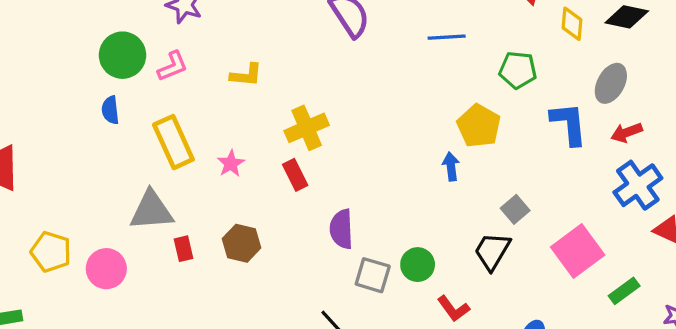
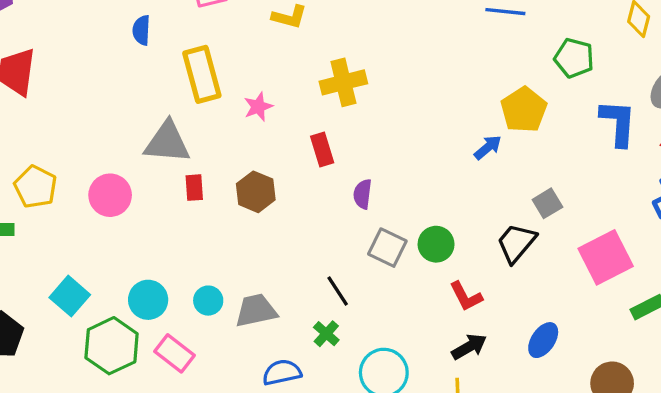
blue arrow: (451, 166) -> (488, 147), turned 48
red rectangle: (295, 175) -> (322, 149), moved
purple semicircle: (341, 229) -> (363, 194), size x0.7
yellow pentagon: (51, 252) -> (35, 187), moved

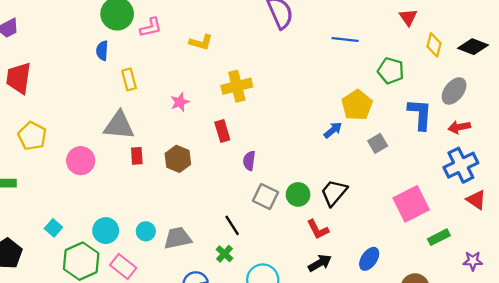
yellow rectangle: (202, 74) -> (129, 79), moved, size x0.6
yellow pentagon: (35, 187) -> (32, 136), moved
gray square: (547, 203) -> (378, 143), moved
black trapezoid: (516, 243) -> (334, 193), moved
cyan square: (70, 296) -> (53, 228), size x0.7

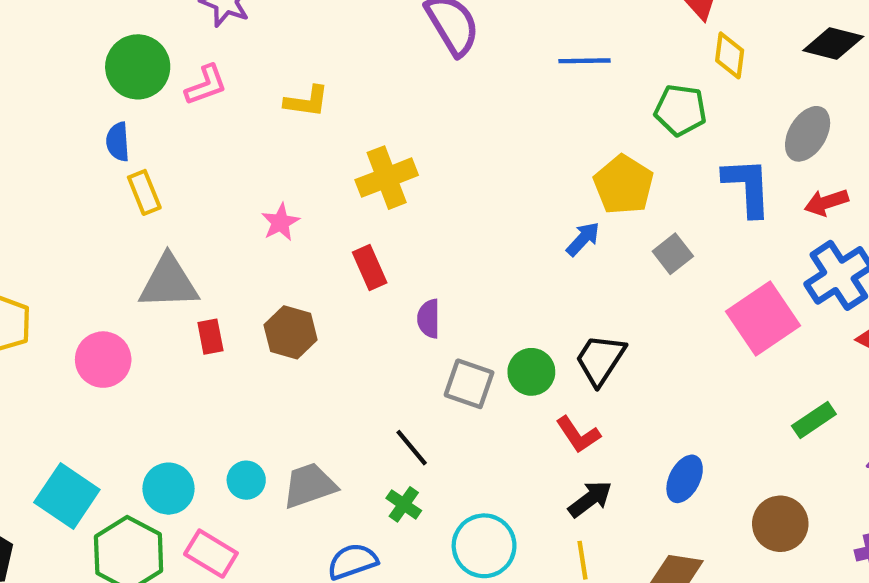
yellow diamond: (434, 45) -> (730, 55), moved
yellow rectangle: (129, 79) -> (144, 192), moved
pink square: (411, 204) -> (763, 318), moved
cyan square: (53, 228) -> (67, 496), size x1.8

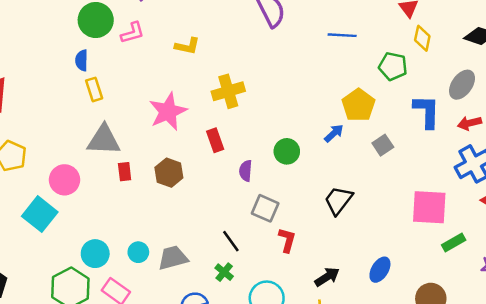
pink star: (280, 222) -> (168, 112), size x1.8
pink square: (763, 318) -> (429, 207), moved, turned 33
green circle: (531, 372) -> (287, 151), moved
red L-shape: (578, 435) -> (287, 240), moved, turned -135
cyan square: (67, 496) -> (40, 214), moved

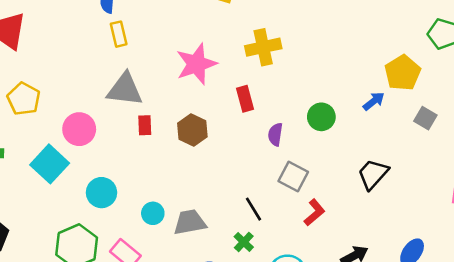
gray square: (383, 145) -> (425, 118), turned -30
red L-shape: (287, 240) -> (314, 213), turned 30
cyan circle: (95, 254) -> (101, 193), moved

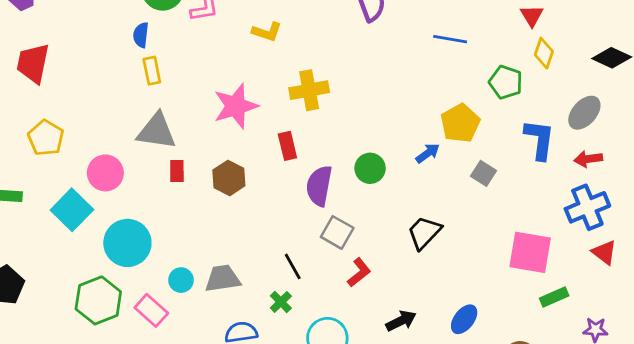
purple semicircle: (275, 134) -> (319, 186), size x1.6
cyan circle: (101, 193) -> (127, 243), size x1.4
cyan circle: (153, 213) -> (181, 280), moved

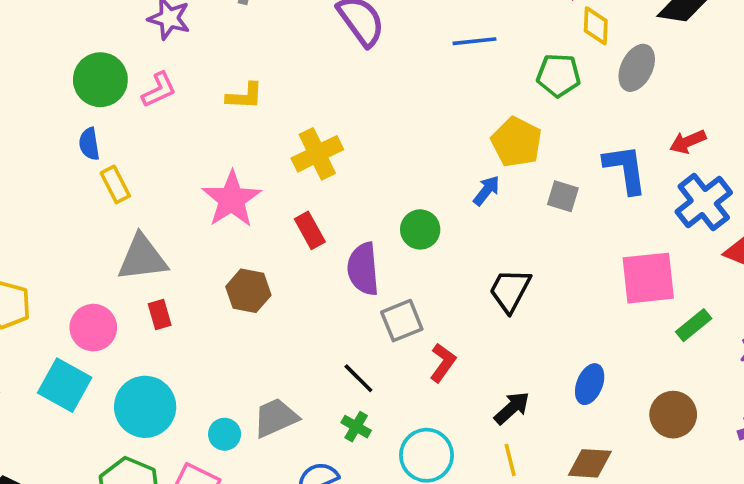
gray ellipse: (584, 113) -> (637, 68), moved
blue L-shape: (539, 139) -> (625, 169), moved
red rectangle: (177, 171) -> (160, 314), moved
gray square: (337, 232) -> (402, 321), turned -36

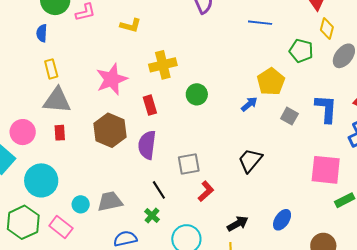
yellow rectangle: (115, 184) -> (51, 69), moved
green circle: (420, 229) -> (197, 94), moved
purple semicircle: (363, 269) -> (147, 145), moved
brown hexagon: (248, 291) -> (110, 130), size x1.4

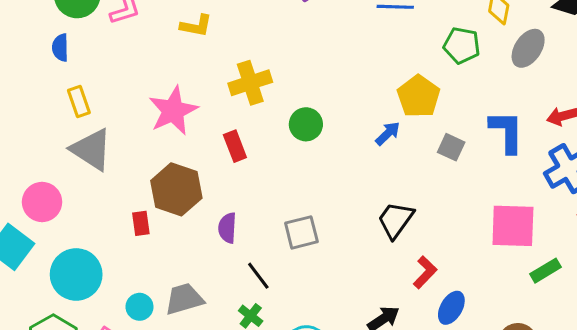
gray triangle: (57, 100) -> (91, 149), turned 32
red rectangle: (60, 133) -> (141, 223), moved
purple semicircle: (147, 145) -> (227, 228), moved, size x0.7
red L-shape: (206, 191) -> (425, 272), moved

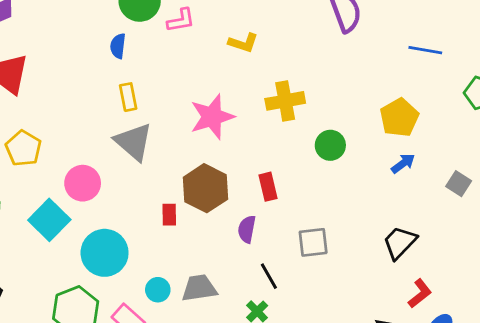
yellow pentagon: (419, 96) -> (399, 118), moved
red rectangle: (235, 146) -> (268, 187), moved

